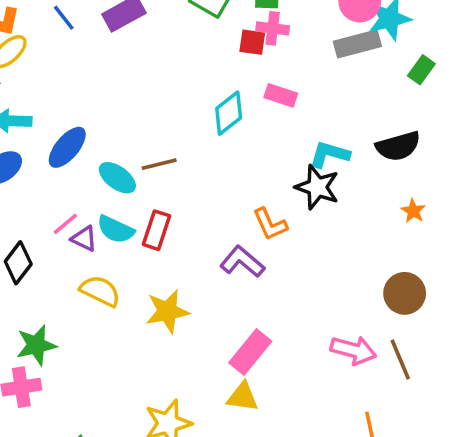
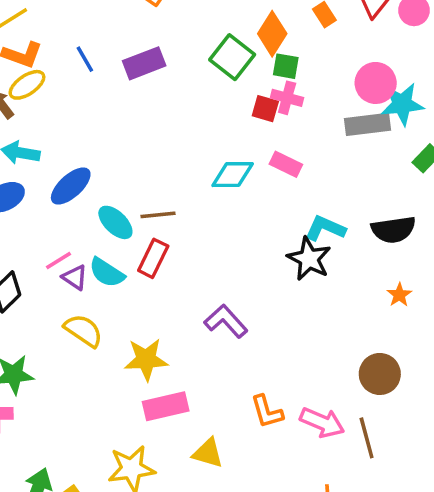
cyan diamond: (229, 113) -> (233, 175), turned 30
orange L-shape: (270, 224) -> (267, 412), moved
red rectangle: (157, 230) -> (153, 258), moved
pink rectangle: (250, 352) -> (166, 406), moved, turned 30

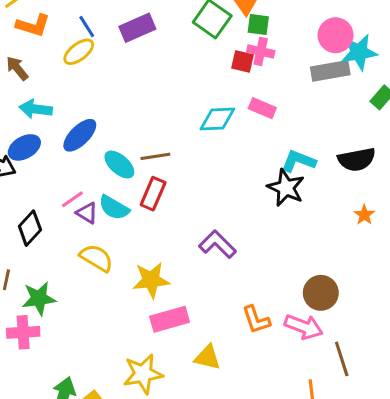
yellow ellipse: (27, 85) -> (79, 52), moved
brown circle: (380, 374) -> (321, 293), moved
brown line: (367, 438) -> (342, 359), moved

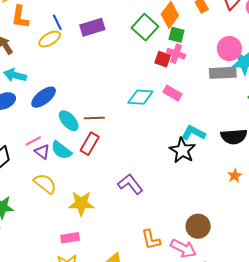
orange L-shape: (33, 25) -> (20, 17), turned 75
pink rectangle: (170, 319) -> (70, 238), moved, size x0.7

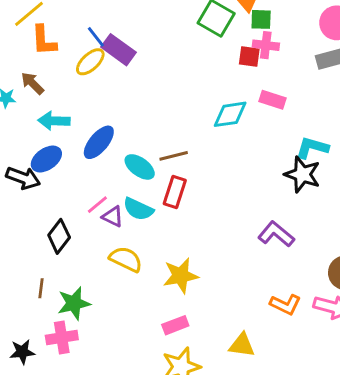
purple rectangle: (92, 27) -> (118, 50), moved, turned 65
purple L-shape: (130, 184) -> (276, 234), moved
orange L-shape: (151, 240) -> (285, 304), turned -40

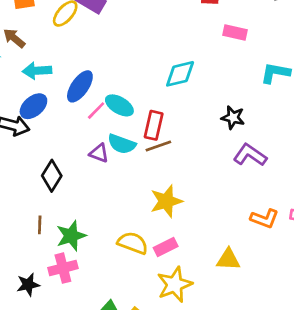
cyan diamond: (230, 114) -> (180, 74), moved
brown line: (174, 156) -> (158, 146), moved
black star: (302, 174) -> (233, 118), moved, size x0.7
pink line: (97, 205) -> (96, 111), moved
yellow semicircle: (126, 259) -> (133, 243), moved

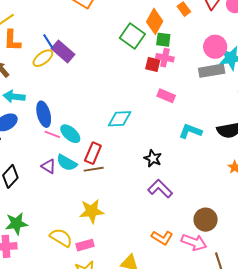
blue ellipse: (80, 86) -> (44, 114), turned -60
pink line: (96, 111) -> (52, 134), turned 56

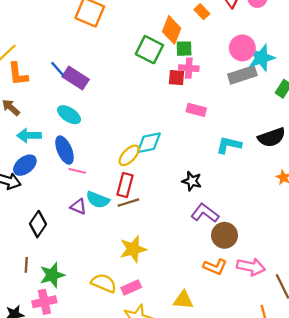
yellow ellipse: (43, 58) -> (129, 155), moved
cyan ellipse: (70, 134) -> (69, 115), moved
brown circle: (206, 220) -> (224, 235), moved

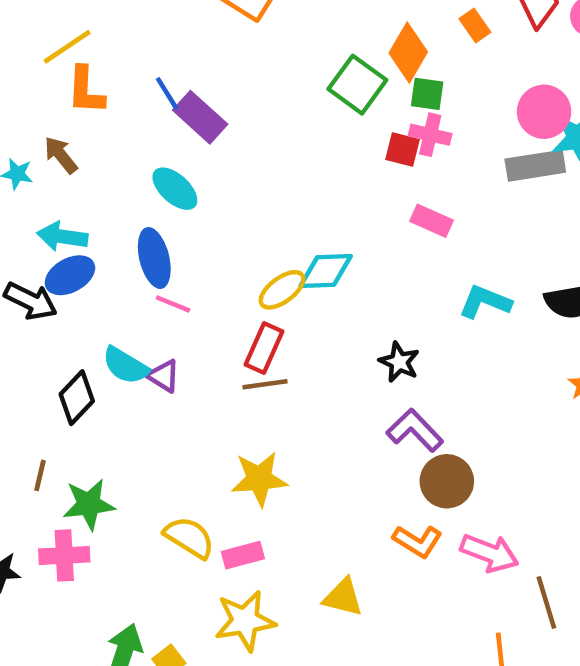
cyan arrow: (29, 135) -> (62, 237), moved
cyan semicircle: (98, 200) -> (125, 365), moved

